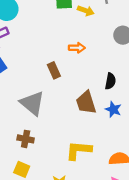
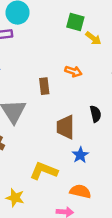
black semicircle: (110, 81) -> (95, 114), turned -42
blue star: (113, 109) -> (80, 155), moved

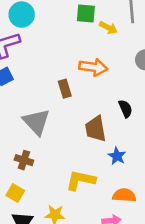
orange arrow: (73, 71) -> (93, 67), size x1.5

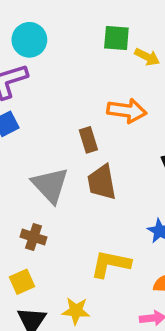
brown trapezoid: (96, 129) -> (102, 182), moved
yellow square: (15, 193) -> (22, 282), turned 36

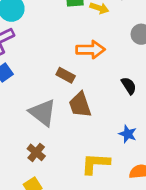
brown rectangle: (88, 140) -> (66, 75), turned -36
brown cross: (34, 237) -> (36, 152), turned 30

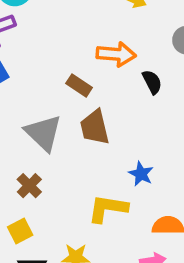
black semicircle: (129, 86) -> (152, 82), moved
blue star: (128, 134) -> (141, 174), moved

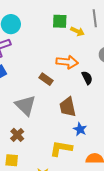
brown trapezoid: (95, 127) -> (68, 107), moved
yellow square: (20, 231) -> (12, 160), turned 32

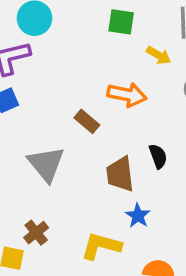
yellow arrow: (77, 31) -> (159, 55), moved
black semicircle: (87, 78) -> (158, 156), moved
brown cross: (17, 135) -> (36, 233), moved

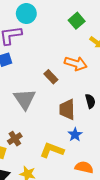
green square: (121, 22) -> (77, 21), turned 35

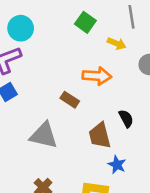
gray triangle: (25, 99) -> (44, 135), turned -30

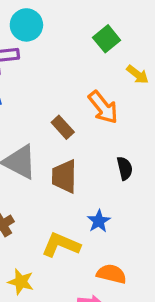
orange arrow: (97, 76) -> (103, 107), turned 32
brown trapezoid: (100, 136) -> (64, 176), moved

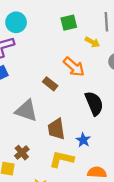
green square: (107, 39) -> (69, 23), turned 35
black semicircle: (125, 168) -> (94, 103), size x1.6
brown trapezoid: (64, 176) -> (56, 129), moved

